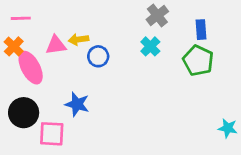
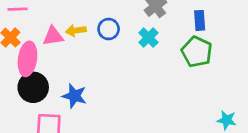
blue circle: (98, 56) -> (109, 29), moved
pink ellipse: (31, 68) -> (27, 59), turned 36
black circle: (24, 113) -> (33, 87), moved

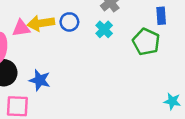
blue rectangle: (200, 20) -> (161, 16), moved
yellow arrow: (76, 30) -> (41, 23), size x1.5

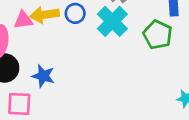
cyan cross: (104, 29) -> (112, 21), size x1.6

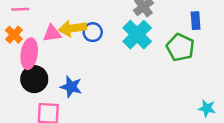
blue circle: (75, 13) -> (93, 32), moved

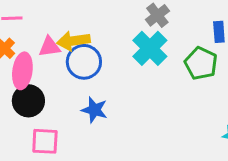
blue circle: (93, 32) -> (84, 62), moved, size x1.5
blue star: (71, 87) -> (94, 110), moved

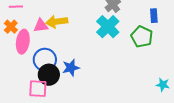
blue circle: (84, 62) -> (45, 60), moved
black circle: (28, 101) -> (49, 75), moved
blue star: (94, 110) -> (71, 68), turned -30

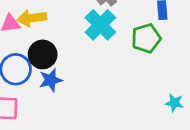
green pentagon: (142, 37) -> (146, 38), turned 30
black circle: (49, 75) -> (43, 54), moved

